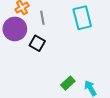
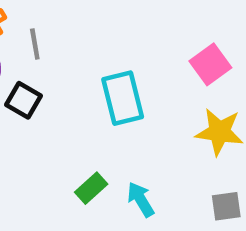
cyan rectangle: (82, 18) -> (123, 98), moved

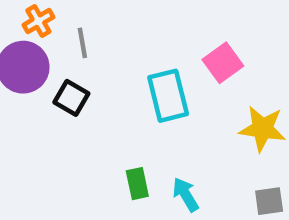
pink square: (210, 64) -> (223, 63), moved
green rectangle: (91, 188) -> (137, 184), turned -60

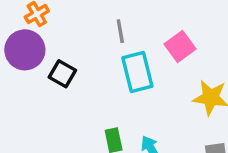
gray line: (82, 43) -> (120, 31), moved

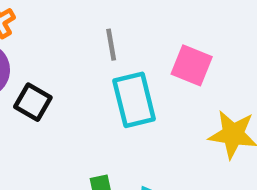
pink square: (180, 46) -> (192, 65), turned -32

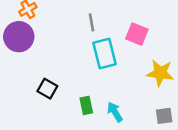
black square: (33, 102) -> (47, 89), moved

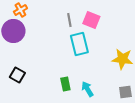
pink square: (137, 34) -> (91, 20), moved
black square: (47, 89) -> (17, 75), moved

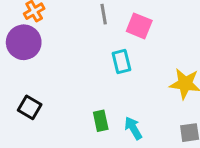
gray line: (69, 20) -> (104, 14), moved
cyan rectangle: (79, 44) -> (121, 62), size x0.7

